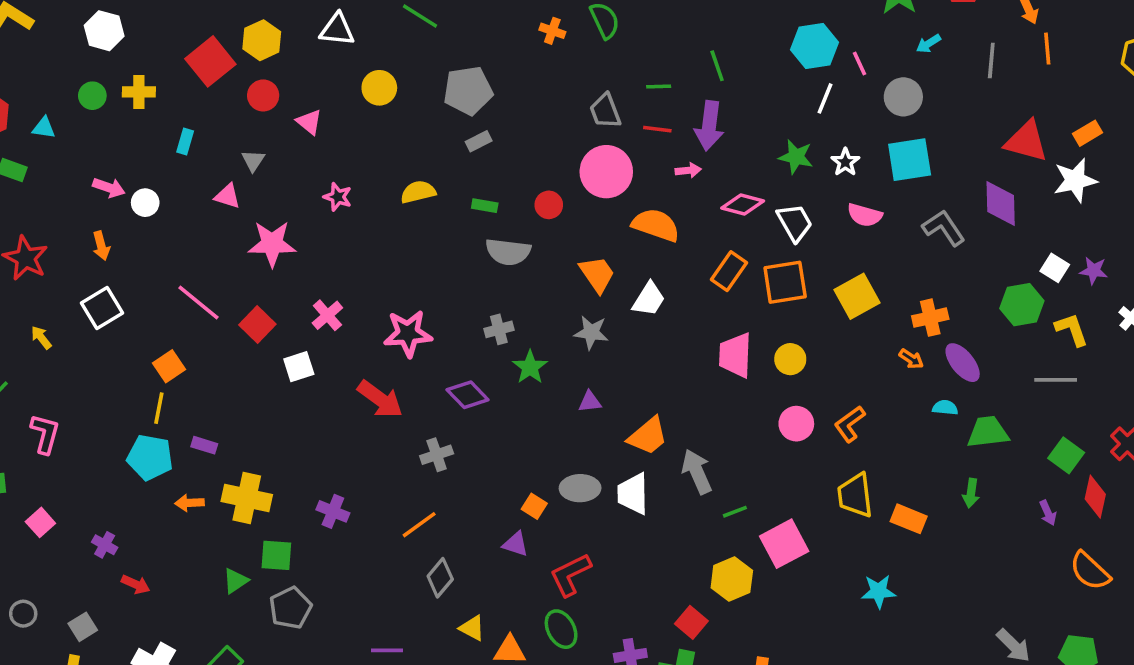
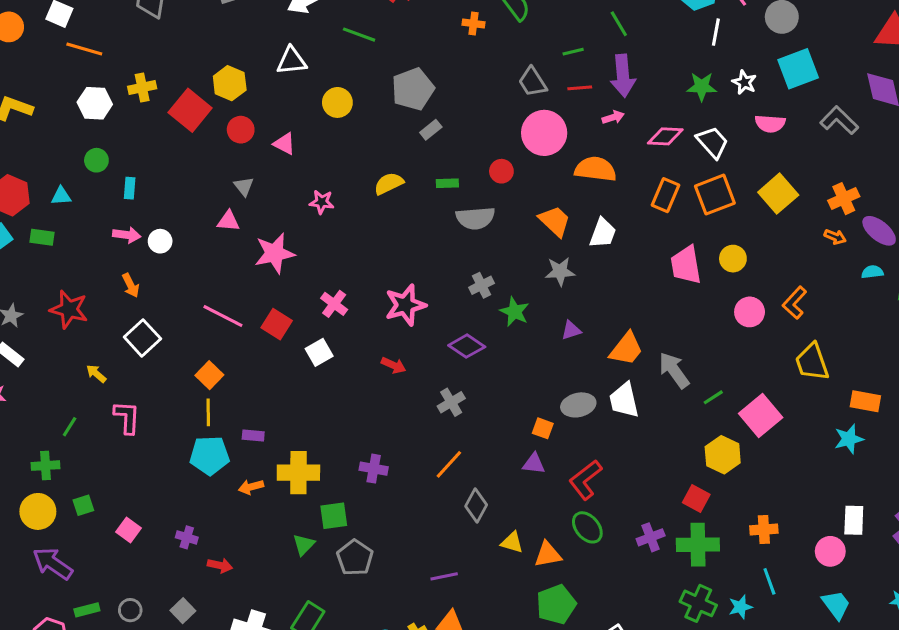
yellow cross: (139, 92) -> (142, 87), moved
cyan rectangle: (185, 141) -> (130, 188), moved
red arrow: (380, 399) -> (394, 365), size x0.6
pink L-shape: (45, 434) -> (127, 417), moved
orange rectangle: (909, 519) -> (865, 401), moved

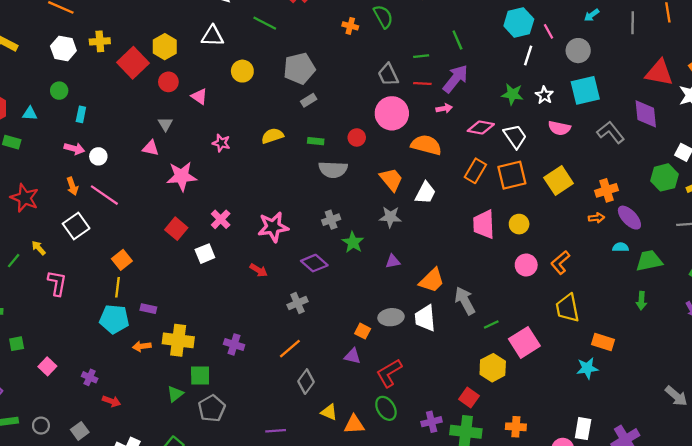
purple arrow: (623, 76) -> (455, 79), turned -144
orange arrow: (835, 237) -> (596, 218), turned -35
pink line: (223, 316) -> (104, 195), moved
green line: (70, 427) -> (14, 261), moved

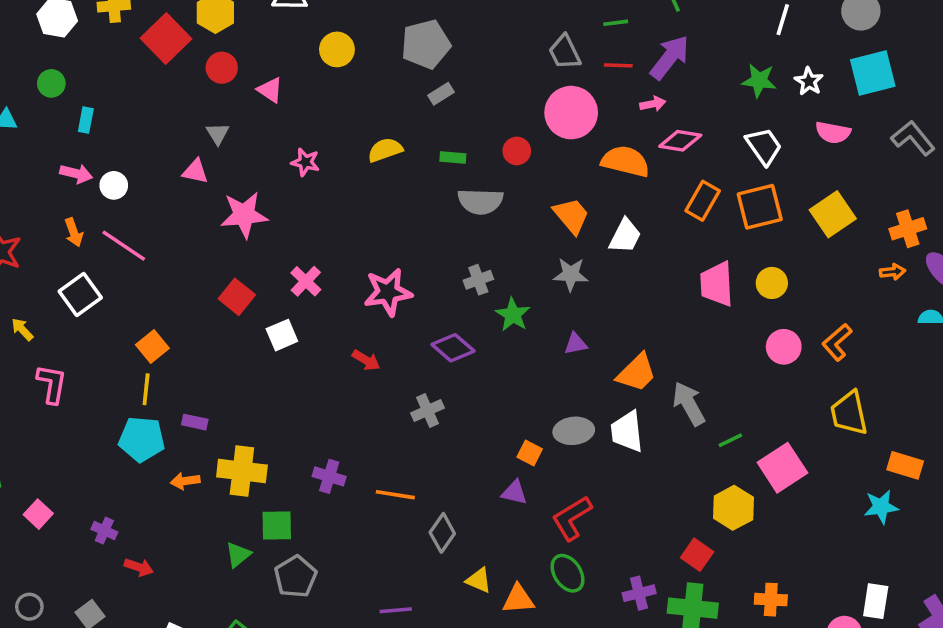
pink diamond: (481, 128) -> (680, 141), moved
orange line: (290, 349) -> (395, 495), moved, turned 50

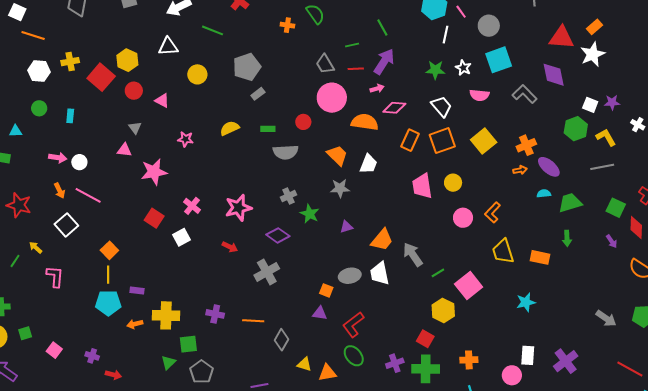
cyan rectangle: (86, 120) -> (70, 116), moved
gray cross: (427, 411) -> (267, 272), size x1.4
orange rectangle: (905, 465) -> (540, 257), moved

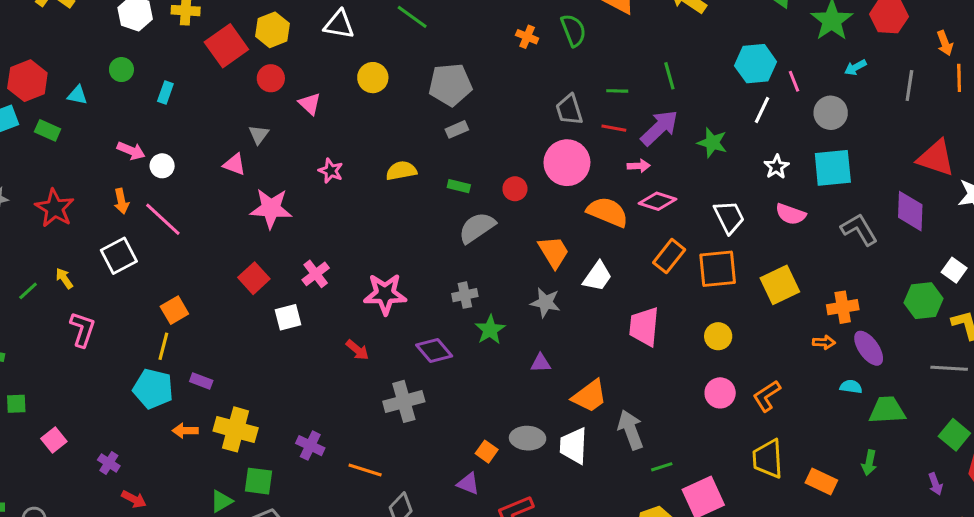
green star: (435, 70) -> (712, 143), moved
gray semicircle: (286, 152) -> (477, 228), turned 135
pink trapezoid: (422, 186) -> (644, 326), moved

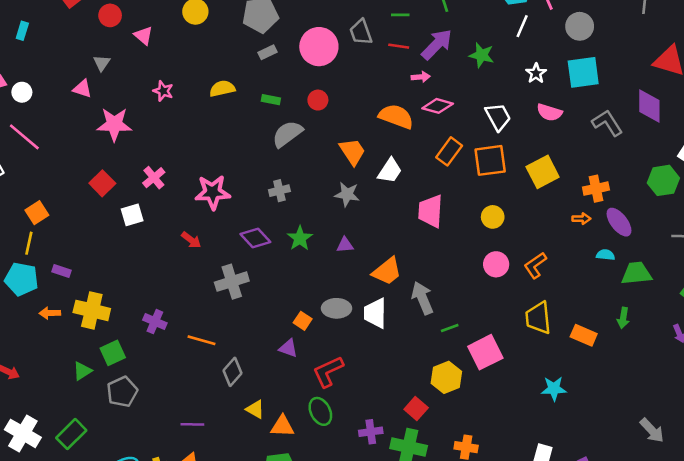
pink circle: (567, 163) -> (319, 47), moved
green star: (490, 330) -> (300, 238), moved
green square: (259, 481) -> (113, 353), turned -30

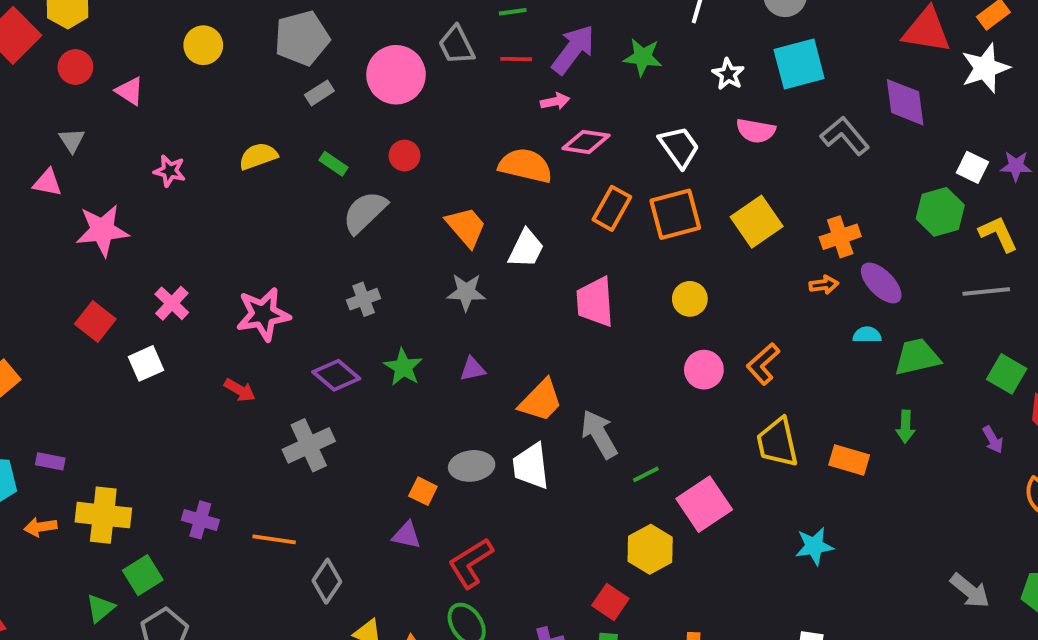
green rectangle: (271, 100) -> (334, 164), turned 30

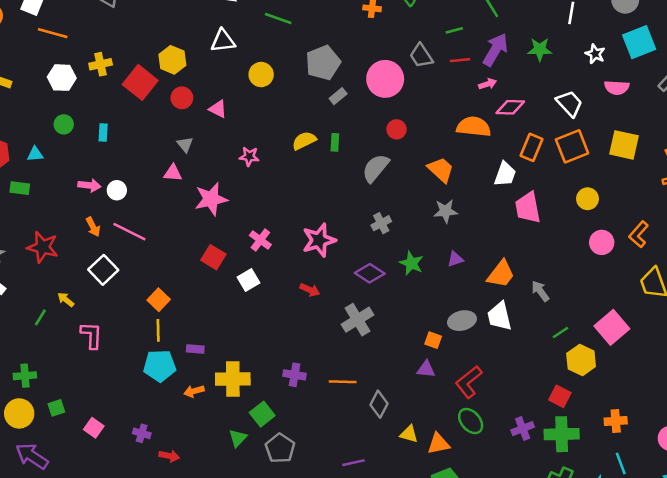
green rectangle: (334, 164) -> (335, 142), moved, turned 66
yellow square: (757, 222) -> (624, 145), turned -36
white trapezoid: (526, 249) -> (505, 174), moved
gray arrow: (599, 434) -> (540, 291), size x0.7
green line: (646, 474) -> (560, 333), moved

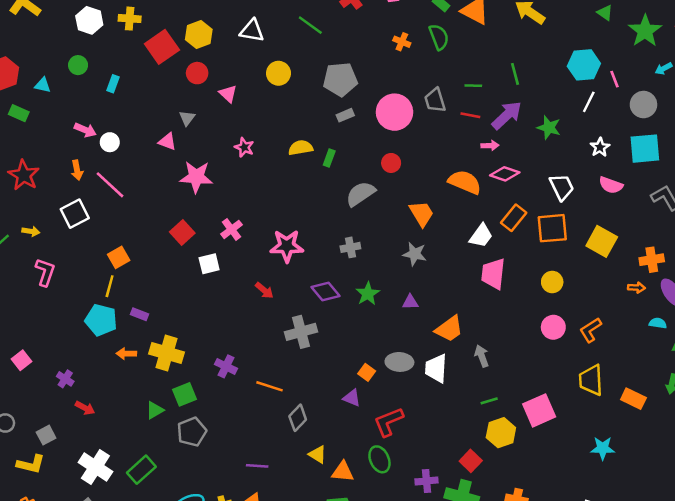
yellow arrow: (66, 300) -> (31, 231), turned 133

